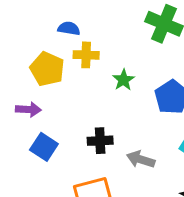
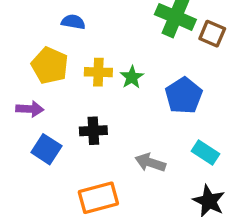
yellow cross: (86, 55) -> (98, 72), moved
black cross: (100, 141) -> (93, 131), moved

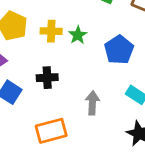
gray arrow: (150, 163) -> (92, 103), turned 75

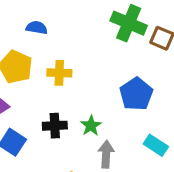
green star: (78, 35) -> (91, 126), moved

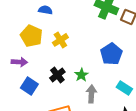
yellow cross: (59, 73) -> (60, 40), turned -35
black cross: (55, 126) -> (57, 75), turned -35

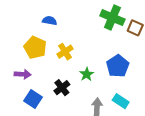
green star: (81, 75) -> (87, 74), moved
cyan rectangle: (124, 88) -> (121, 101), moved

